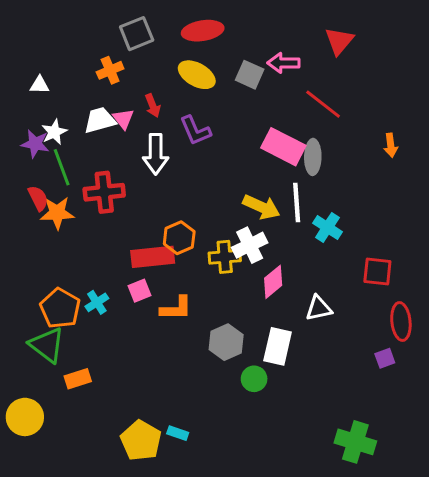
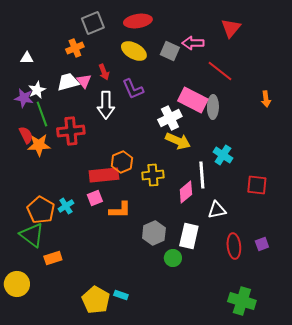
white line: (297, 203) -> (202, 175), moved
white cross: (250, 245) -> (170, 118), moved
red ellipse: (401, 321) -> (234, 246), moved

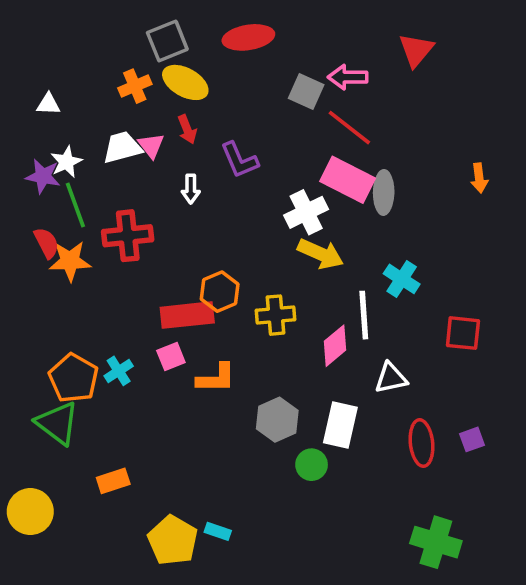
yellow ellipse: (134, 51) -> (185, 82), moved
red line: (220, 71) -> (349, 128), moved
white arrow: (106, 105) -> (191, 189), size x0.6
orange rectangle: (53, 258) -> (113, 481), moved

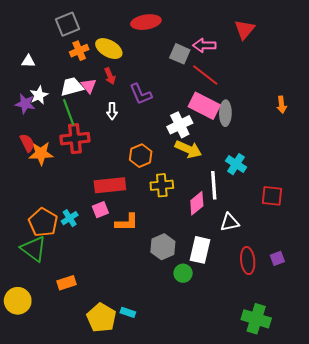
gray square: (167, 41) -> (68, 24), moved
green line: (75, 205) -> (69, 112), moved
orange hexagon: (220, 292) -> (141, 156), moved

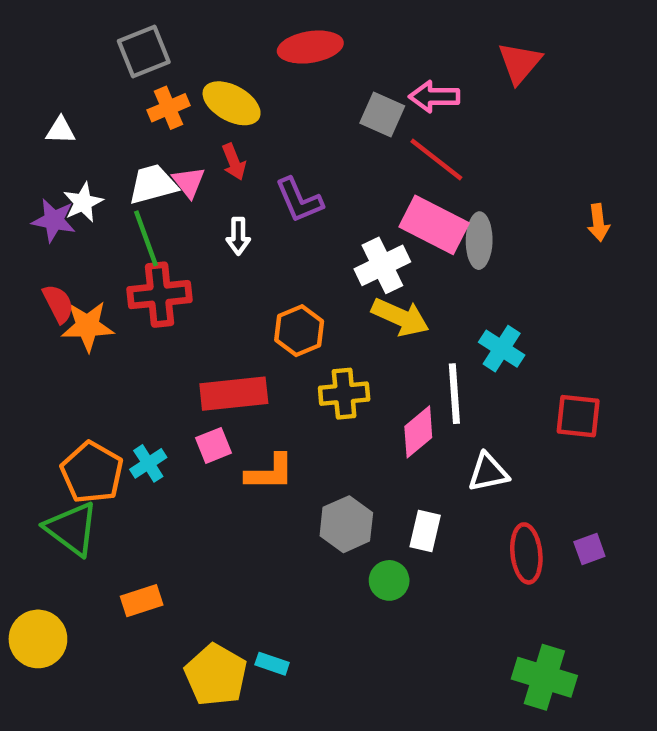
white rectangle: (200, 250) -> (425, 531), size x0.7

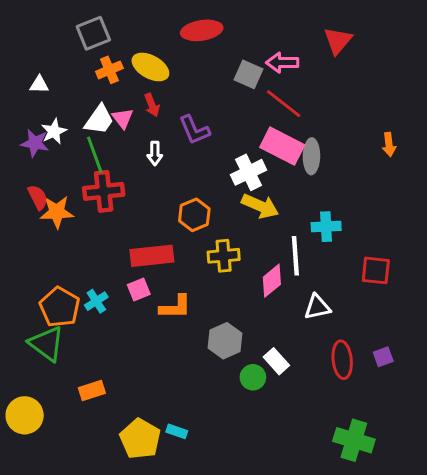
white trapezoid: (153, 184) -> (99, 120), turned 140
cyan cross: (502, 349) -> (326, 227), turned -36
white rectangle: (425, 531) -> (276, 361), moved, turned -55

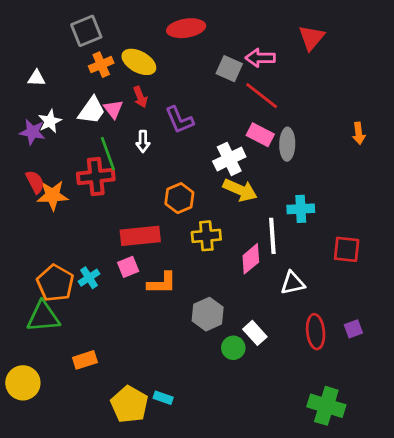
pink rectangle: (282, 146) -> (260, 135), size x0.7
green line: (95, 155) -> (108, 154), moved
green triangle: (47, 344) -> (43, 317), turned -42

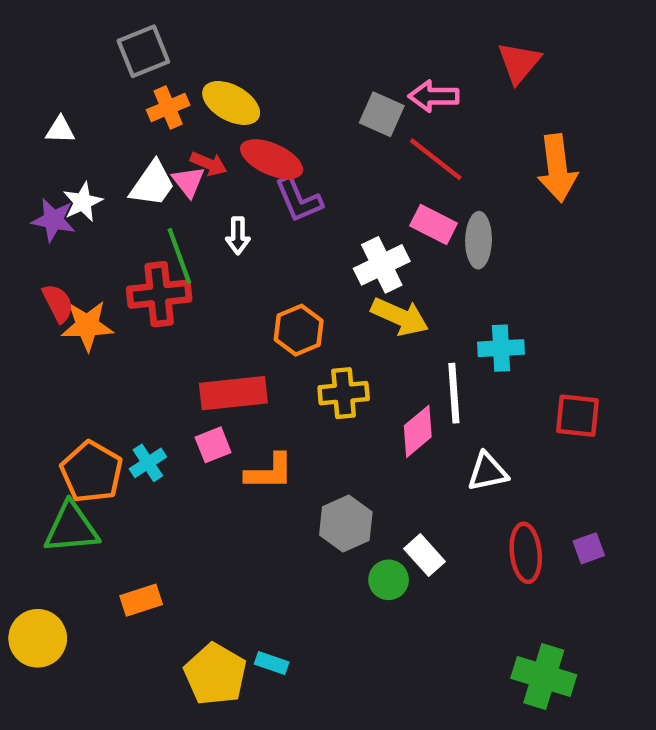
red ellipse: (186, 28) -> (272, 159), moved, turned 33
red arrow: (140, 97) -> (209, 164), moved, turned -45
orange arrow: (359, 133) -> (557, 168), moved, size x1.8

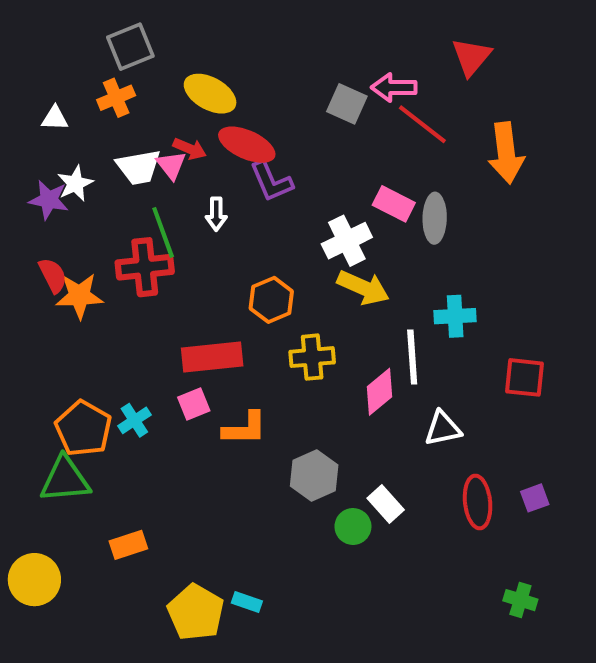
orange cross: (168, 107) -> (116, 98), moved
red line: (436, 159) -> (422, 124), moved
white trapezoid: (152, 184) -> (139, 167), turned 45
green cross: (544, 677) -> (520, 600), moved, size x0.6

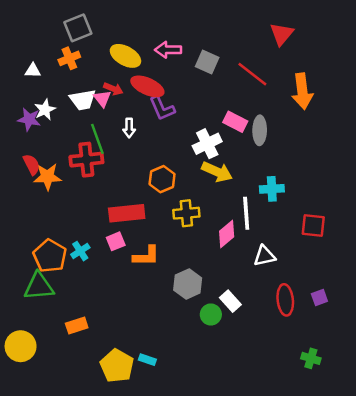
pink arrow: (394, 87) -> (168, 50), moved

